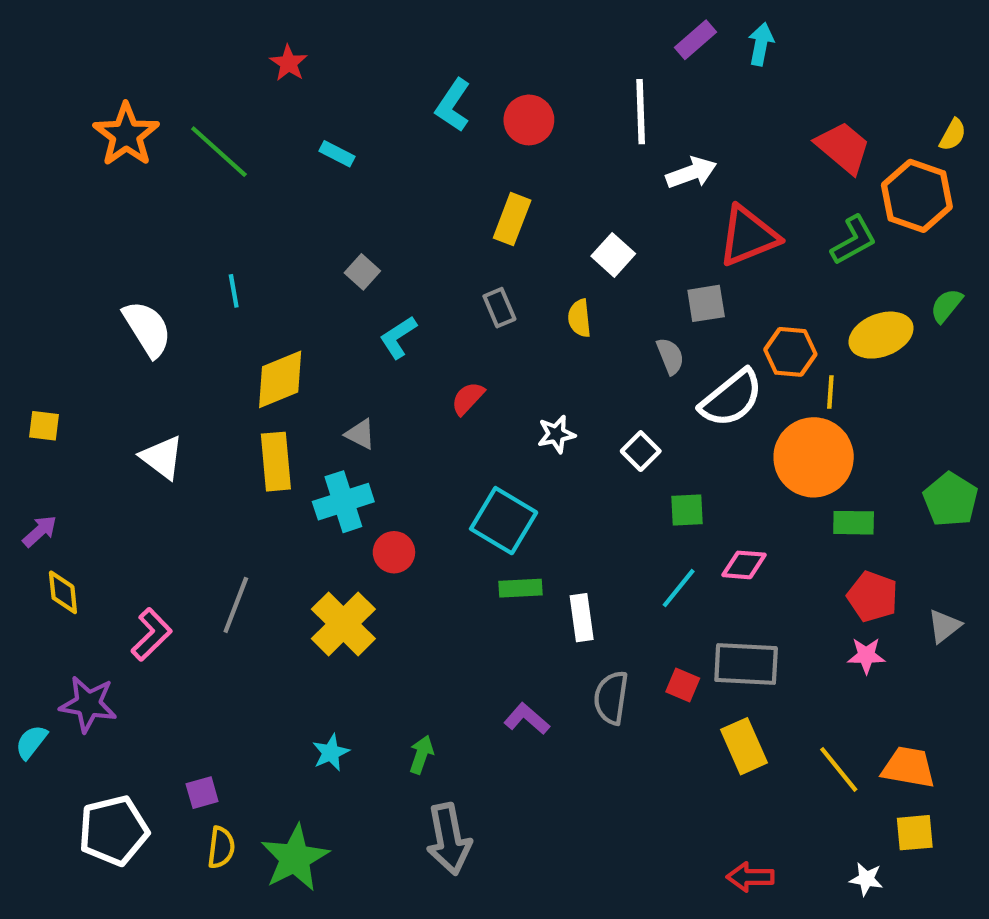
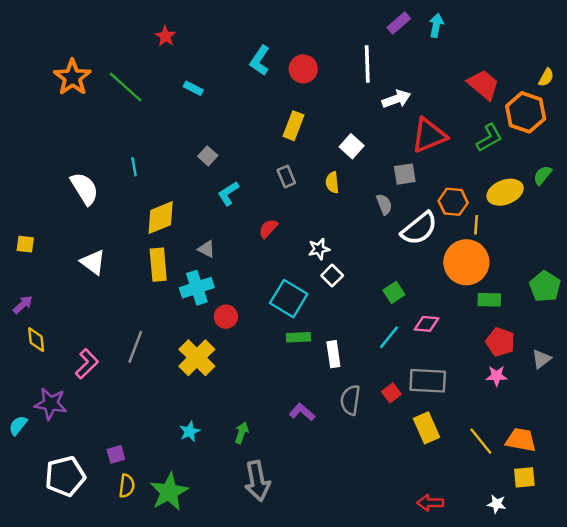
white square: (641, 451) -> (332, 276), moved
green square: (687, 510) -> (394, 292), turned -30
red square: (683, 685) -> (391, 393), turned 30

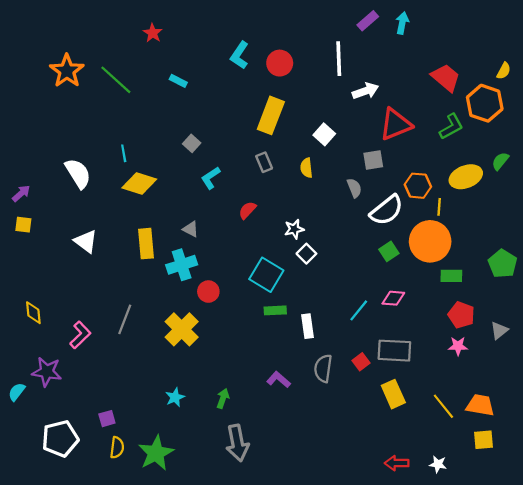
yellow rectangle: (294, 126) -> (271, 115), size x1.4
yellow diamond: (161, 218) -> (139, 183), moved, turned 40
green square: (394, 292) -> (389, 251), moved
purple arrow: (23, 305) -> (21, 193), moved
white star: (497, 504) -> (438, 464), moved

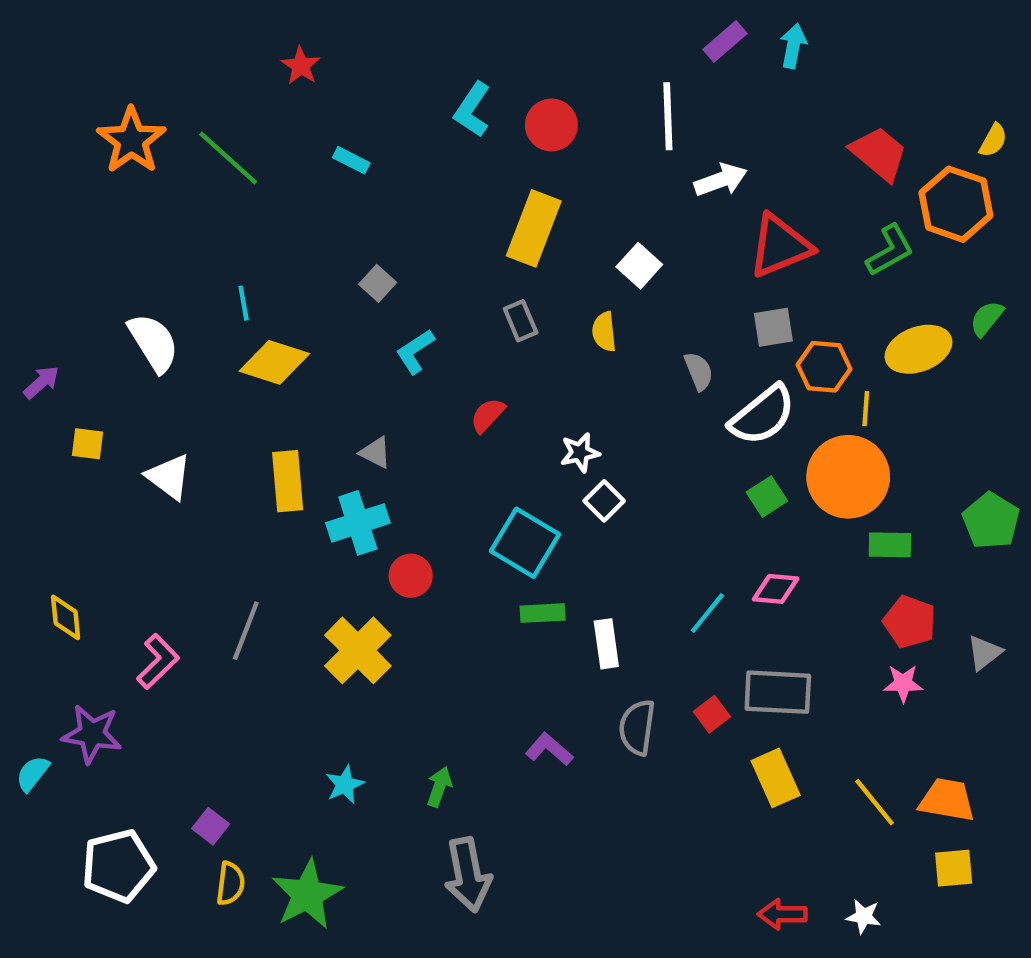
gray square: (373, 160) -> (773, 327), moved
yellow square: (23, 225) -> (88, 444), moved
purple square: (107, 419) -> (211, 826), turned -36

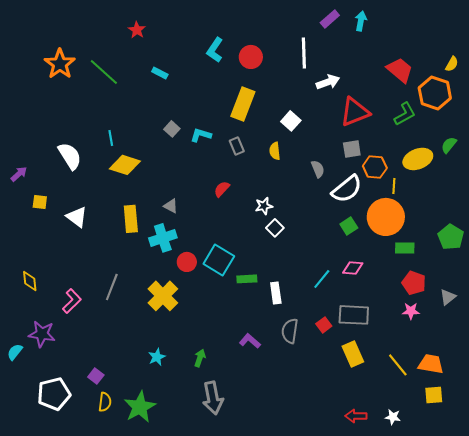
cyan L-shape: (415, 351) -> (201, 135), moved, turned 50
cyan square: (525, 543) -> (219, 260), moved

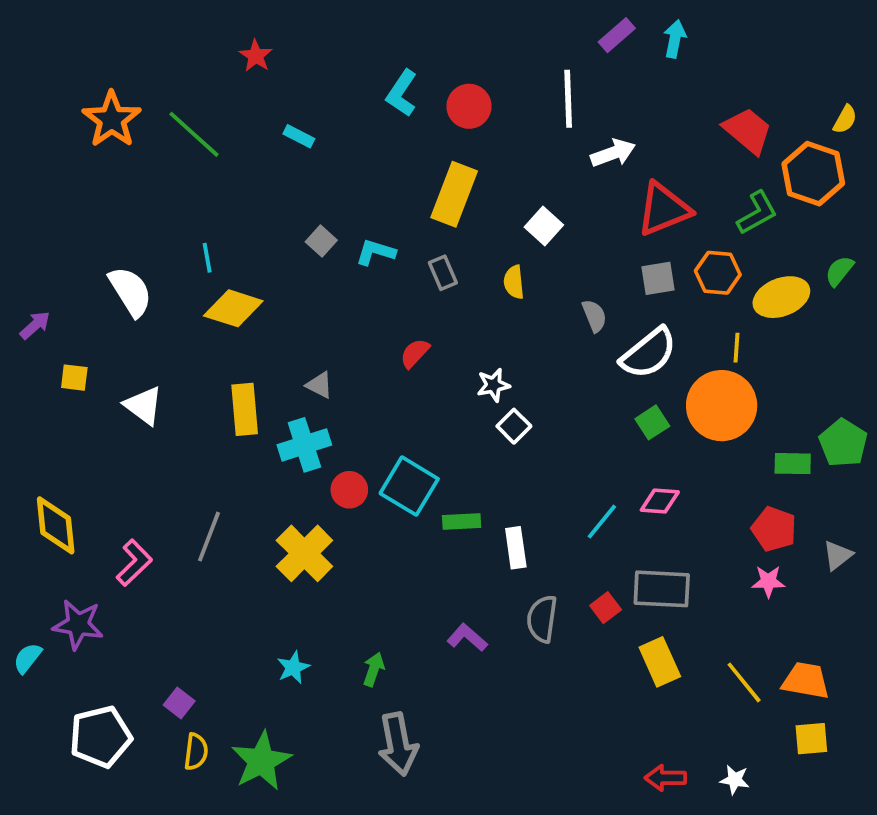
orange hexagon: (375, 167) -> (718, 273), moved
green rectangle: (405, 248) -> (793, 464), moved
yellow diamond: (30, 281) -> (56, 525), size x1.5

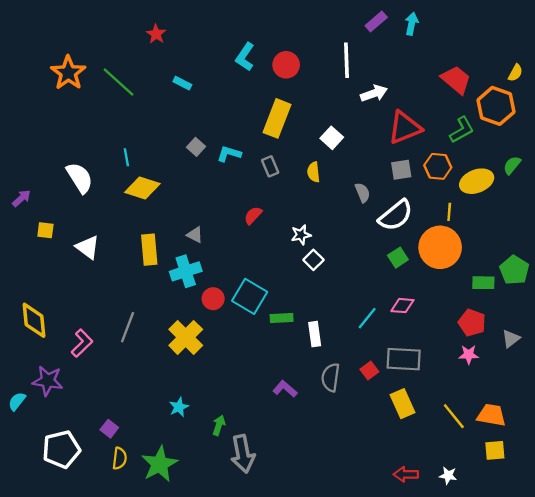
green arrow: (374, 669) -> (219, 425), moved

